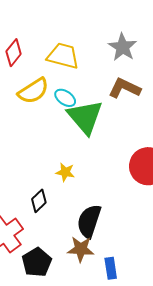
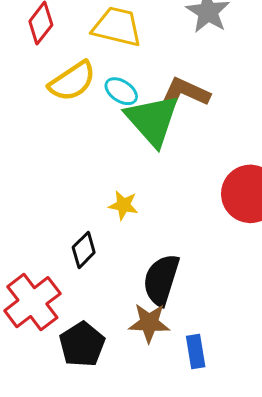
brown L-shape: (124, 88) -> (185, 93), moved

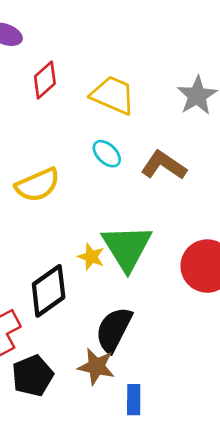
yellow semicircle: (72, 81) -> (38, 185), moved
green triangle: (152, 120) -> (127, 247), moved
black diamond: (84, 250) -> (49, 291), size x1.6

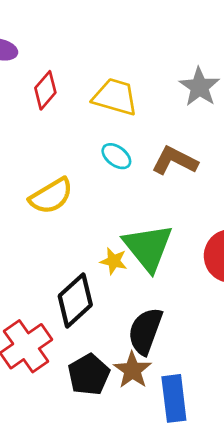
brown star: (96, 367) -> (132, 370), turned 30
black pentagon: (33, 376) -> (89, 375), moved
blue rectangle: (134, 400) -> (174, 398), size x1.5

